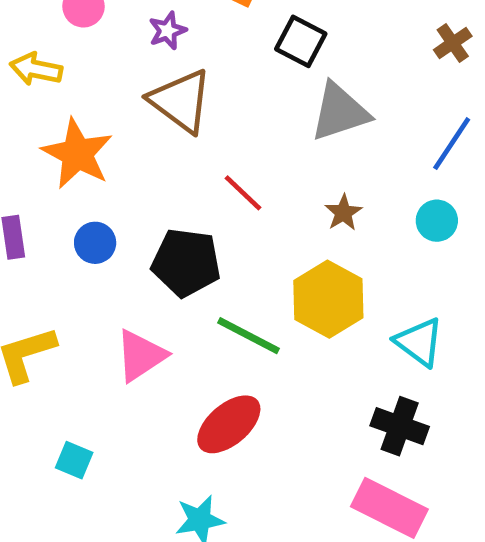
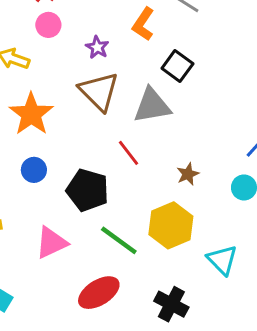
purple star: (167, 31) -> (97, 47), turned -30
gray triangle: (340, 112) -> (152, 106), moved
black cross: (400, 426) -> (171, 304), moved

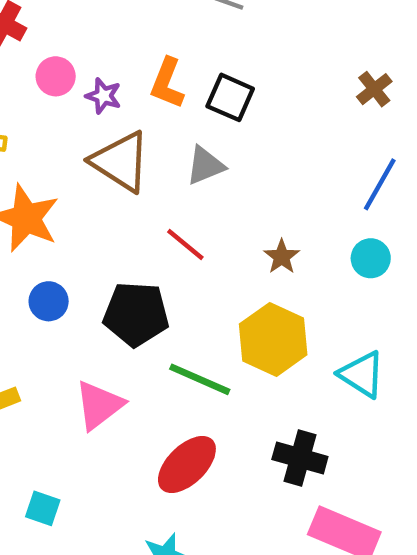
orange L-shape: (143, 24) -> (167, 83), moved
pink circle: (48, 25) -> (56, 76), moved
gray triangle: (152, 106) -> (205, 166), size x0.7

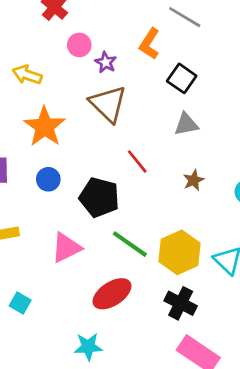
orange L-shape: (167, 83) -> (149, 44), moved
gray triangle: (205, 166) -> (186, 124), moved
yellow hexagon: (273, 339) -> (179, 252), moved

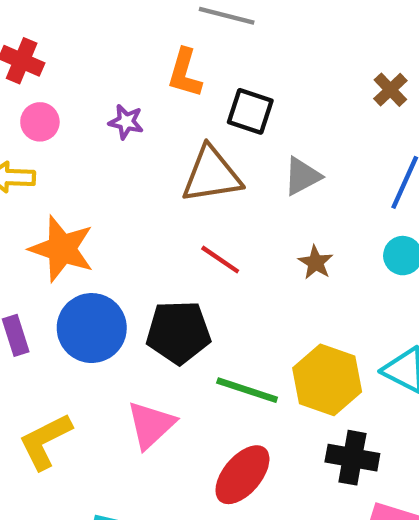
pink circle: (79, 45) -> (40, 122), moved
brown triangle: (108, 104) -> (212, 175), moved, turned -36
gray triangle: (186, 124) -> (302, 176), moved
blue circle: (48, 179) -> (92, 328), size x1.8

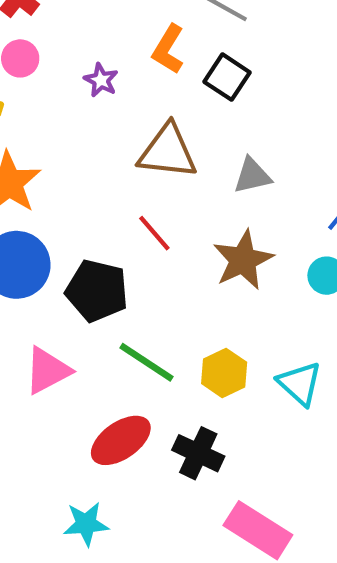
black square: (250, 111) -> (227, 77), moved
brown star: (316, 262) -> (243, 260), size x1.8
yellow hexagon: (327, 380) -> (224, 373), size x0.7
black cross: (352, 458) -> (198, 453), moved

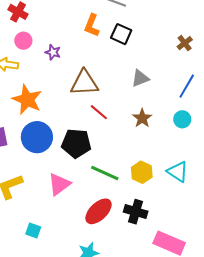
purple star: (101, 80) -> (53, 52), moved
brown triangle: (168, 151) -> (84, 83), moved
brown star: (243, 260) -> (142, 118), size x0.7

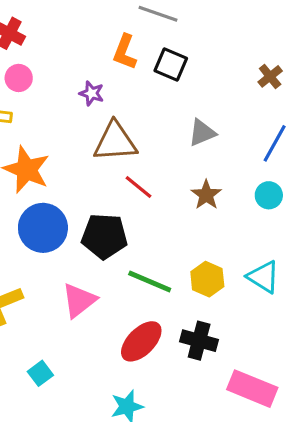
purple star: (53, 52) -> (92, 93), moved
cyan square: (33, 230) -> (40, 373), turned 35

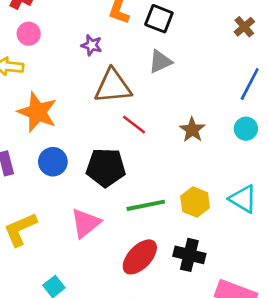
gray triangle: (202, 133) -> (160, 62), moved
blue circle: (43, 228) -> (53, 162), size x0.7
green line: (150, 281) -> (146, 205), turned -33

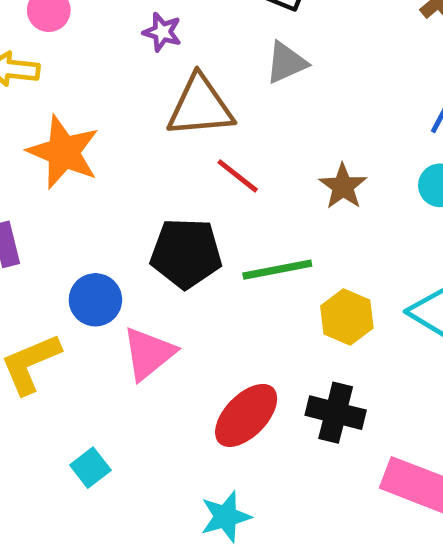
blue circle: (53, 162) -> (95, 300), moved
green line: (146, 205) -> (277, 270), moved

